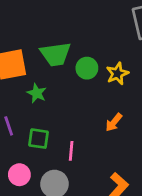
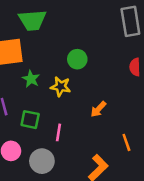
green trapezoid: (56, 54) -> (32, 20), moved
yellow star: (117, 74) -> (61, 87), moved, turned 30

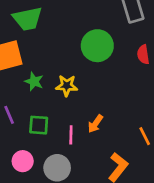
green circle: (77, 59) -> (97, 46), moved, size x1.5
orange arrow: (98, 109) -> (95, 124), moved

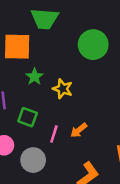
green circle: (97, 46) -> (93, 45), moved

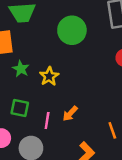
yellow star: (63, 89) -> (49, 76), turned 30

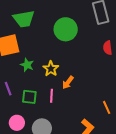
orange arrow: (70, 114) -> (68, 82), moved
pink line: (47, 121) -> (52, 96), moved

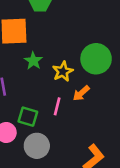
green circle: (66, 29) -> (96, 59), moved
green square: (29, 97) -> (28, 117), moved

